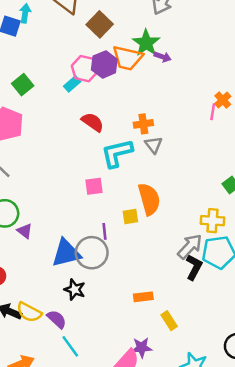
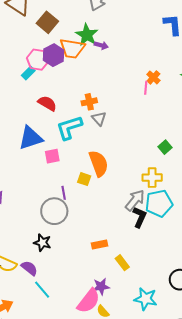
yellow square: (130, 217) -> (84, 179), turned 32
blue triangle: (66, 253) -> (31, 138), moved

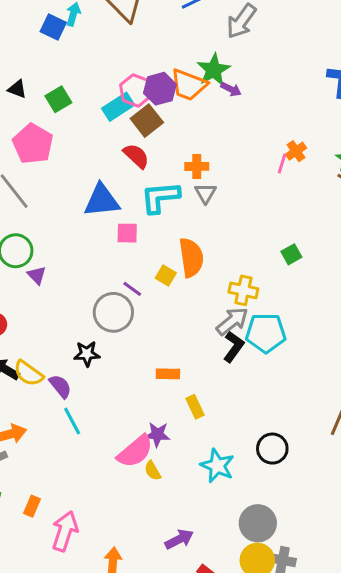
brown square: (47, 22) -> (147, 121), moved
cyan rectangle: (28, 73) -> (118, 107), size x1.5
yellow cross: (152, 178) -> (243, 290), moved
purple line: (64, 193) -> (132, 289), turned -56
black star: (42, 243) -> (87, 354), turned -30

